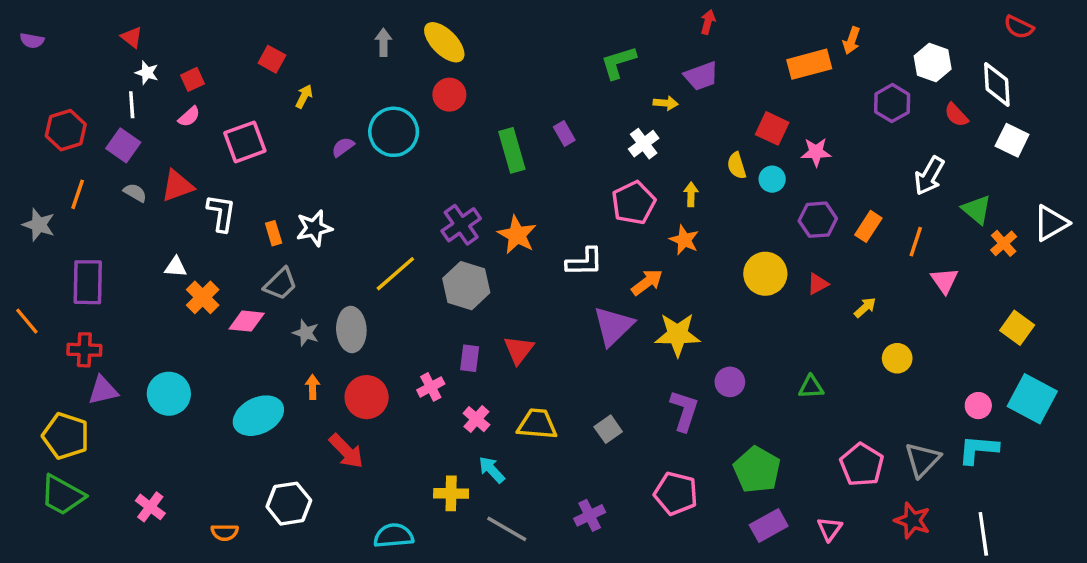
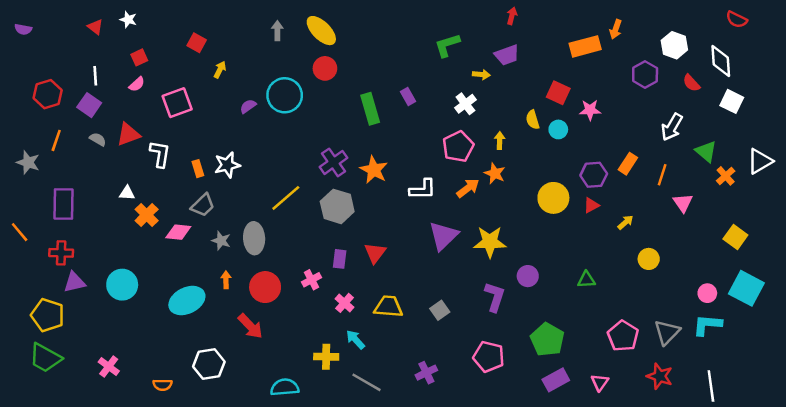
white star: (147, 73) -> (128, 20), moved
purple hexagon: (818, 220) -> (594, 175), moved
orange arrow: (647, 282) -> (468, 188), moved

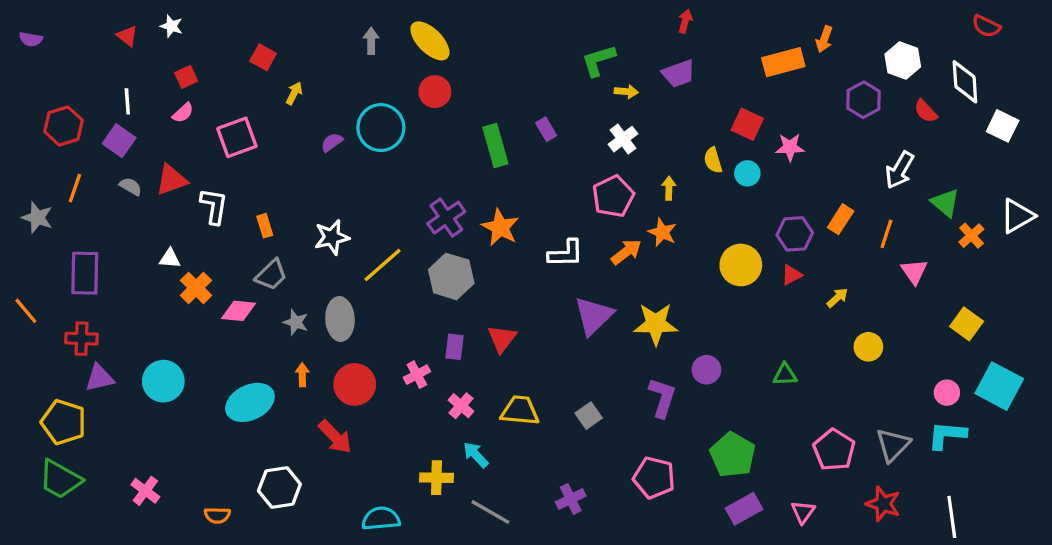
yellow arrow: (481, 75) -> (626, 92), moved
white square: (732, 101) -> (1003, 126), moved
white star: (227, 165) -> (332, 237), moved
yellow square: (735, 237) -> (967, 324), moved

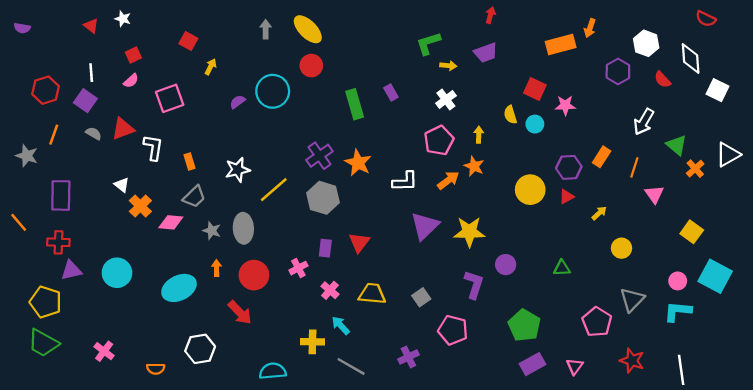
white triangle: (170, 258) -> (122, 185), turned 35
gray triangle: (893, 445) -> (632, 300), moved
pink pentagon: (654, 478) -> (453, 330), moved

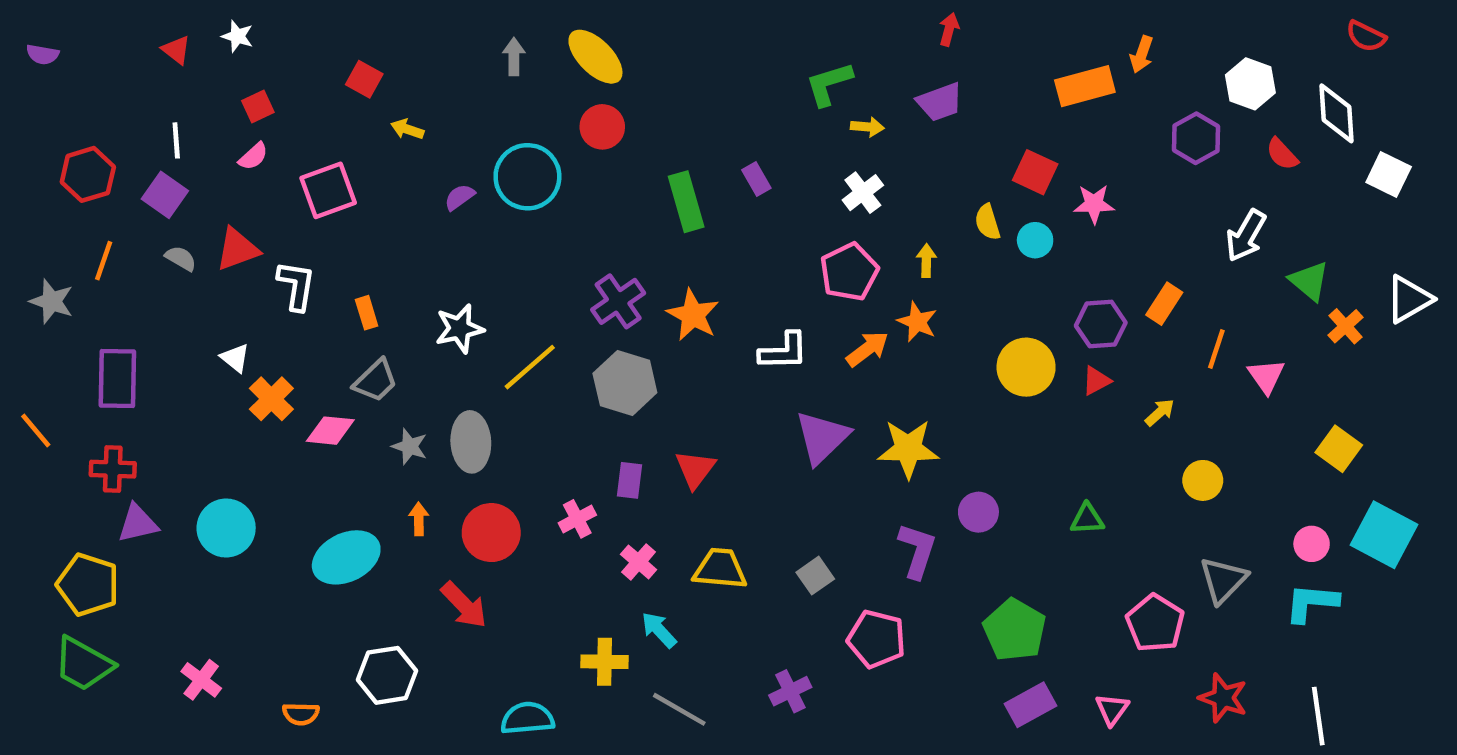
yellow arrow: (211, 67) -> (407, 129), turned -98
orange line: (634, 167) -> (1216, 349), moved

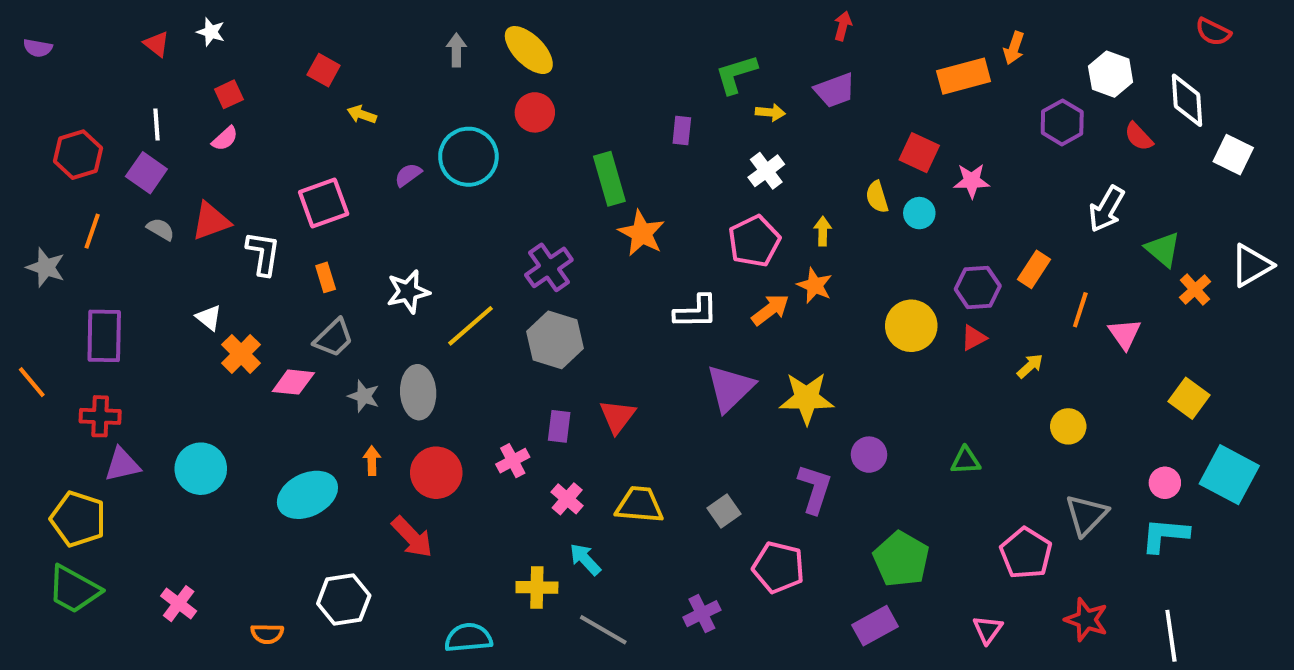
purple rectangle: (756, 179) -> (682, 131), moved, turned 36
pink square: (328, 190) -> (324, 203), moved
orange star: (693, 315) -> (642, 233), moved
purple rectangle: (1031, 705) -> (875, 626), moved

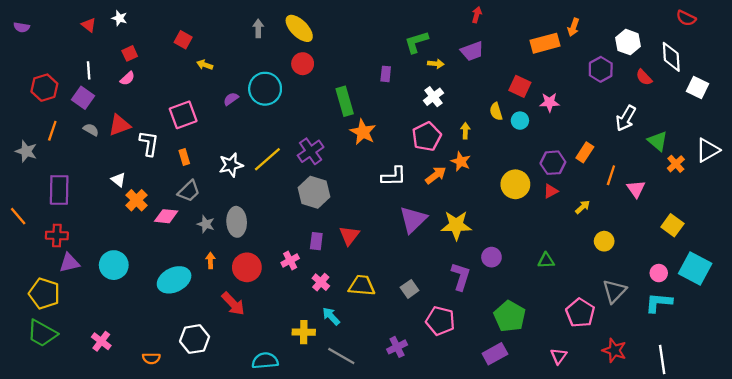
yellow line: (470, 326) -> (267, 159), moved

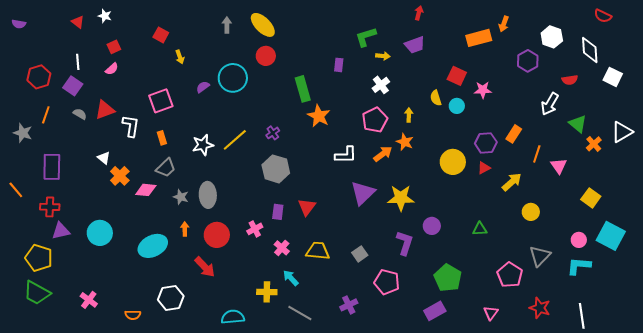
yellow arrow: (205, 65) -> (180, 57), turned -128
red semicircle: (644, 77) -> (570, 80), moved, turned -56
purple cross: (311, 151) -> (273, 133), size x0.6
yellow arrow: (583, 207) -> (512, 182), size x1.5

